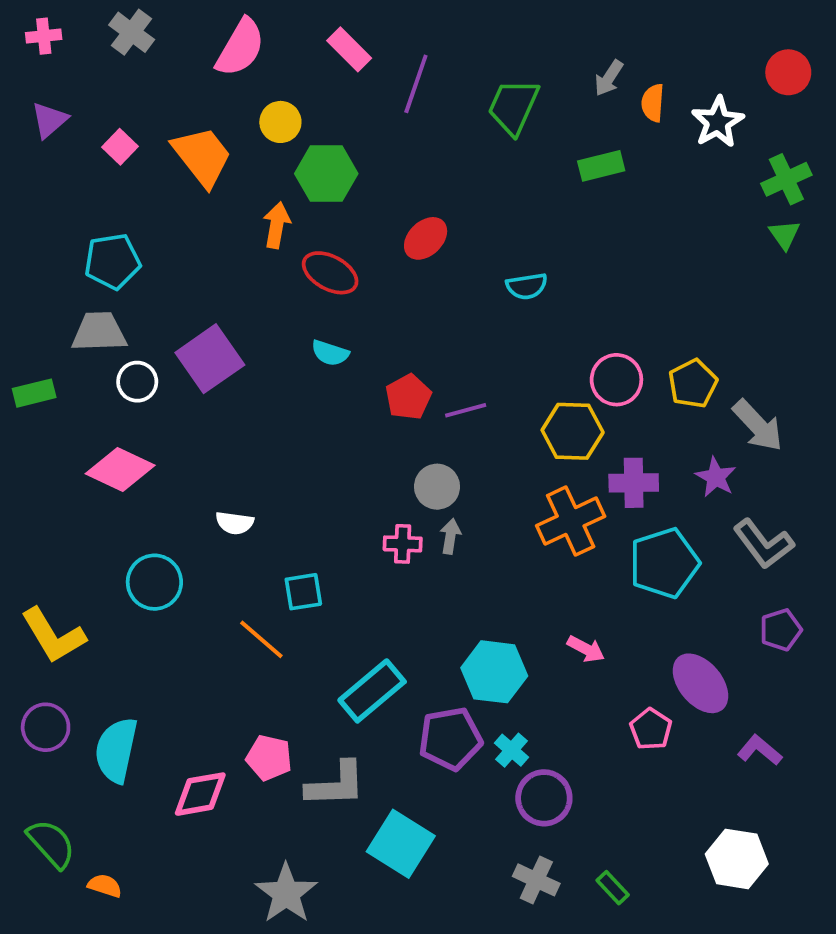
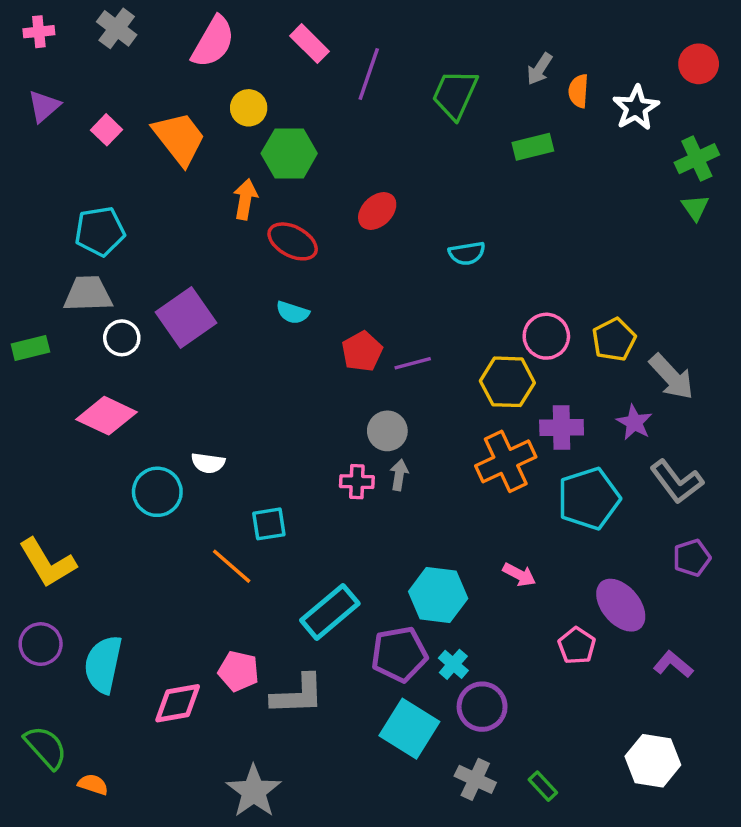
cyan circle: (154, 582) -> (157, 492), moved
cyan square: (401, 844) -> (409, 729), moved

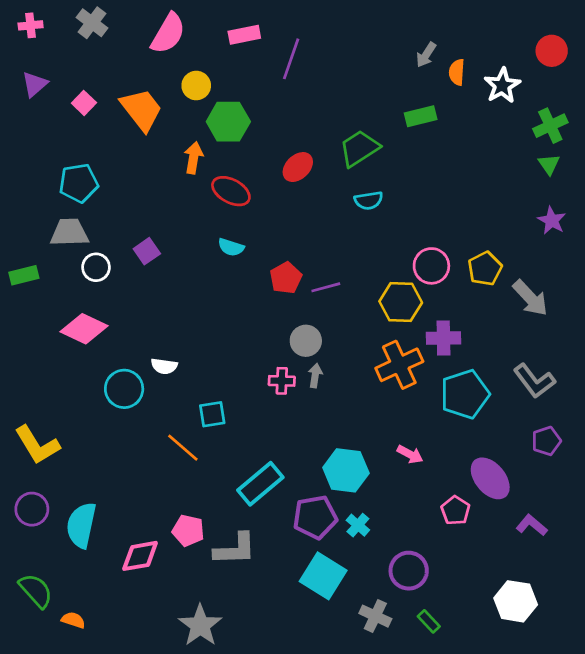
pink rectangle: (310, 44) -> (244, 35), turned -56
green trapezoid: (455, 94) -> (359, 148), moved, turned 33
purple square: (186, 318) -> (147, 251), size x0.6
purple star: (634, 422) -> (552, 220), moved
purple circle: (482, 707) -> (409, 571), moved

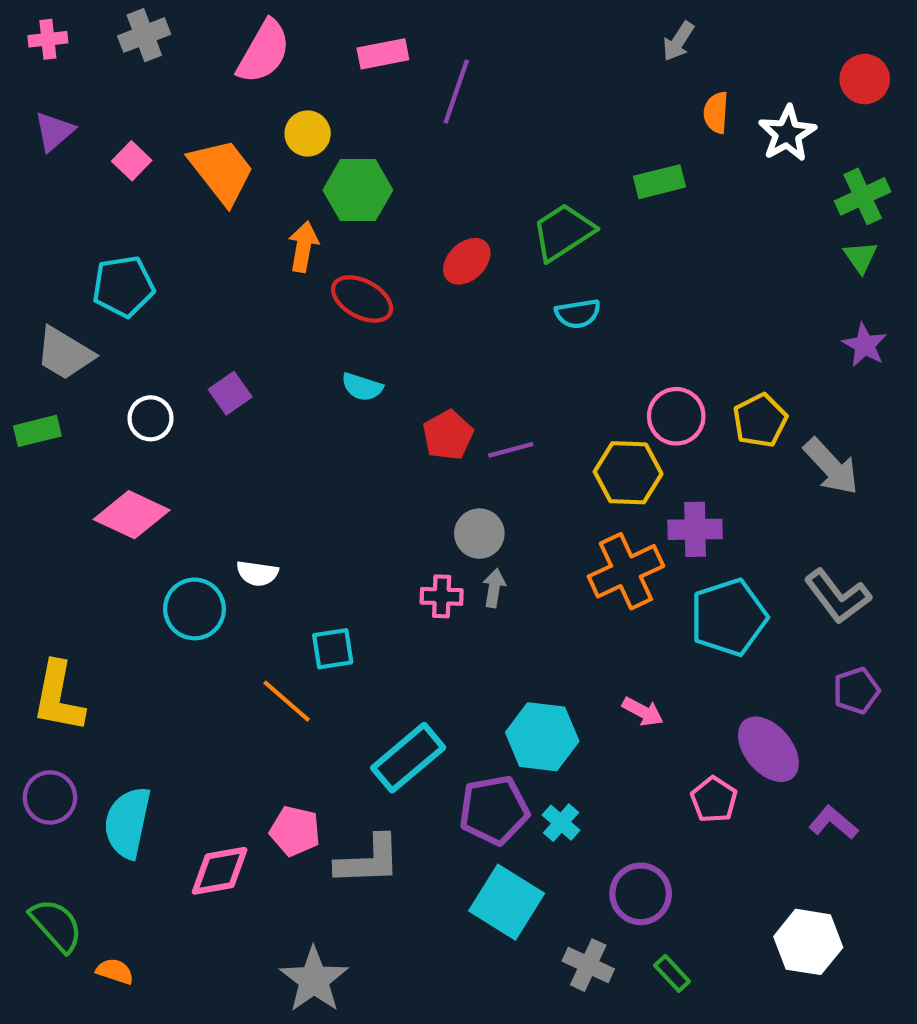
gray cross: (92, 23) -> (144, 35), turned 32
gray arrow: (426, 55) -> (678, 41), moved
gray trapezoid: (69, 233) -> (65, 353), moved, turned -147
yellow L-shape: (37, 445) -> (58, 697), turned 42

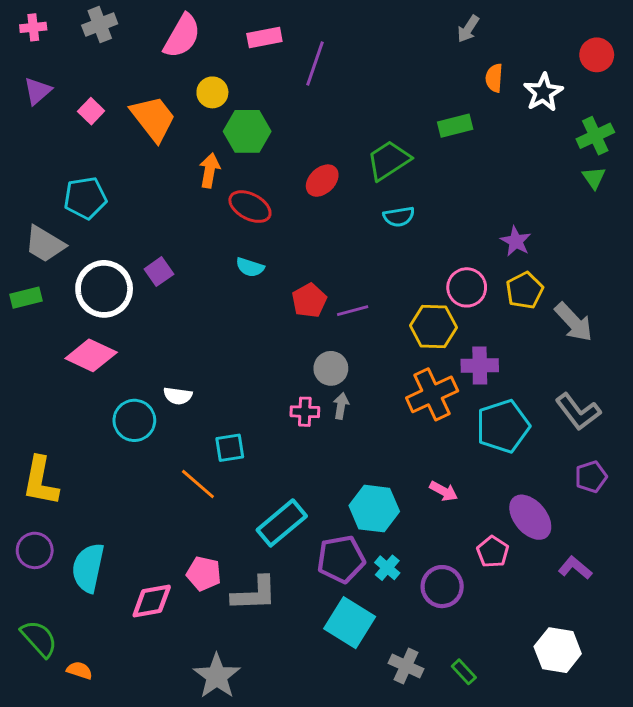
purple star: (865, 345) -> (516, 241), moved
white circle: (151, 418) -> (104, 289), size x1.8
purple circle: (641, 894) -> (442, 587), moved

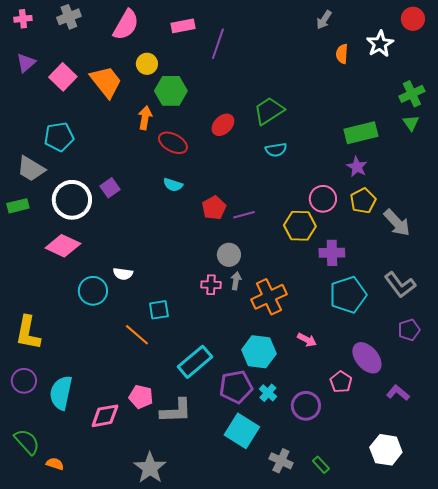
red circle: (597, 55) -> (413, 19), moved
white star: (543, 92) -> (380, 44), moved
pink square: (91, 111) -> (63, 77), size x1.5
green rectangle: (455, 126) -> (361, 133), moved, size x1.4
orange cross: (432, 394) -> (269, 297), moved

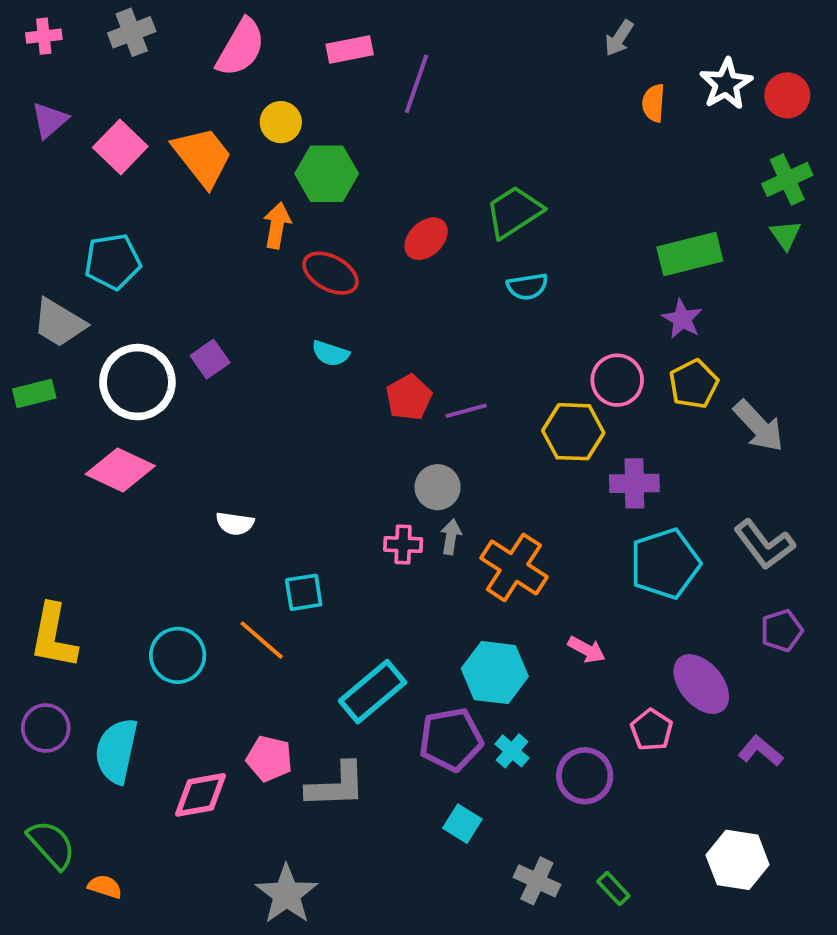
red circle: (413, 19) -> (787, 95), moved
cyan circle: (93, 291) -> (178, 655), moved
orange cross: (269, 297) -> (514, 567), turned -32
cyan square: (242, 431) -> (462, 824), size x0.6

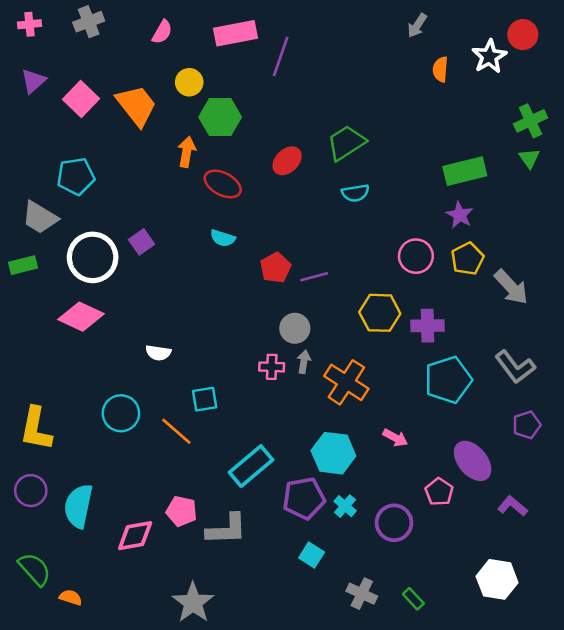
pink semicircle: (241, 48) -> (162, 32), size x0.6
pink rectangle: (350, 50) -> (236, 33), size x1.4
red circle: (787, 95) -> (523, 35), moved
yellow hexagon: (573, 432) -> (380, 313), moved
cyan circle: (178, 655) -> (121, 413), moved

